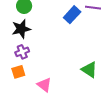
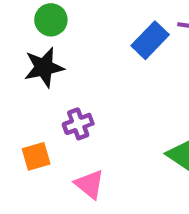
purple cross: (22, 52) -> (78, 124), moved

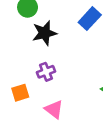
black star: (44, 67) -> (44, 33), moved

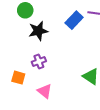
orange square: (20, 93) -> (18, 78), turned 32

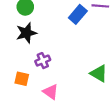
black star: (38, 31) -> (26, 33), moved

